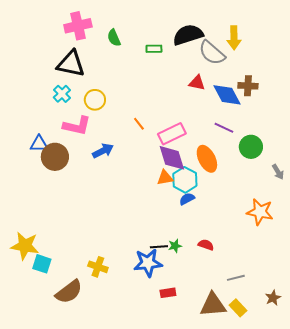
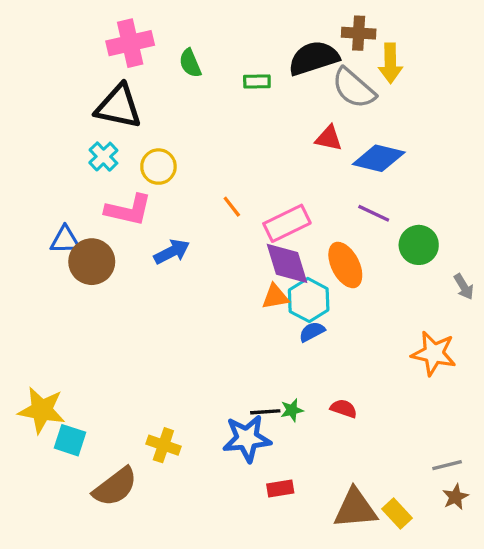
brown cross: (248, 86) -> (359, 33), moved
blue diamond: (227, 95) -> (379, 158), turned -48
gray line: (236, 278) -> (447, 465), moved

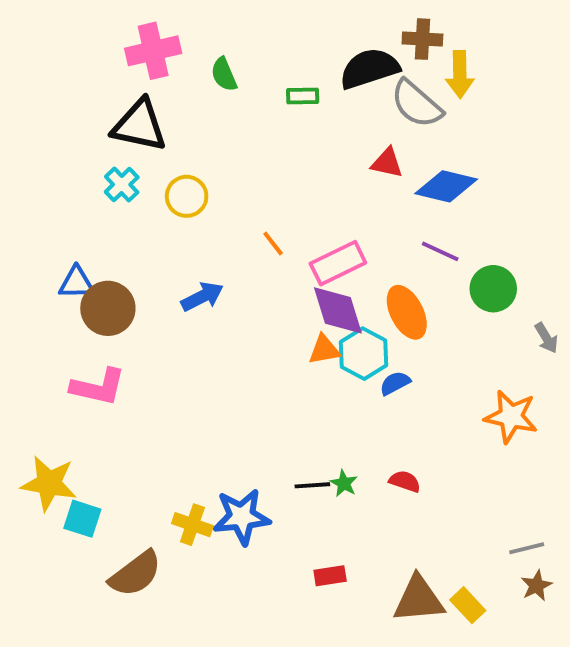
pink L-shape: (128, 210) -> (98, 387), moved
blue semicircle: (312, 332) -> (395, 383), moved
green star: (292, 410) -> (344, 483), turned -30
blue star: (247, 438) -> (242, 517), moved

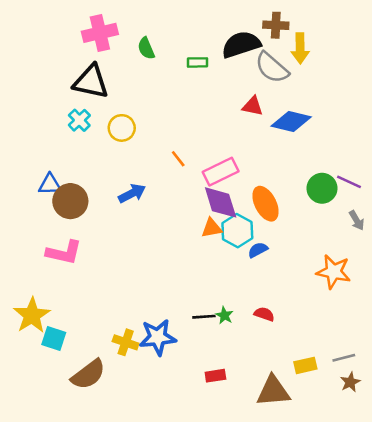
purple line: (440, 251) -> (349, 182), moved
yellow star: (49, 483) -> (32, 315), turned 30
yellow rectangle: (468, 605) -> (305, 365), moved, turned -60

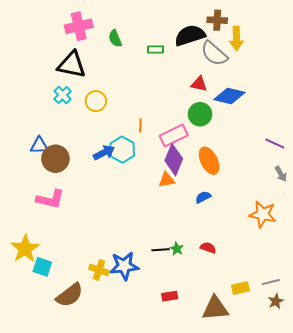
orange line: (178, 159) -> (140, 125), turned 40
green circle: (322, 188) -> (200, 114), moved
purple diamond: (221, 202) -> (174, 160), turned 40
cyan hexagon: (237, 231) -> (122, 150), moved

